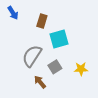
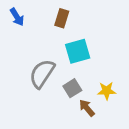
brown rectangle: (42, 21) -> (62, 18), moved
brown arrow: (40, 82) -> (87, 108), moved

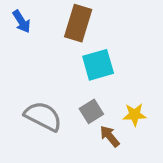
brown rectangle: (62, 18) -> (78, 23), size x1.5
gray semicircle: (42, 74) -> (43, 116), moved, turned 84

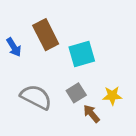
blue arrow: (22, 22) -> (14, 47), moved
brown rectangle: (78, 23) -> (46, 35), moved, turned -44

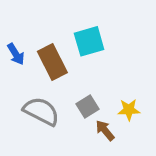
brown rectangle: (46, 35) -> (52, 62), moved
cyan square: (82, 54) -> (89, 41), moved

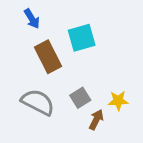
blue arrow: (16, 54) -> (32, 19), moved
brown arrow: (105, 130) -> (96, 120), turned 66

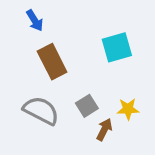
cyan square: (82, 38) -> (117, 47), moved

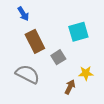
gray square: (87, 106) -> (58, 57), moved

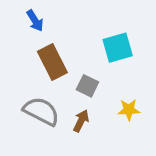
gray square: (58, 57) -> (87, 86), turned -32
brown arrow: (70, 87) -> (81, 121), moved

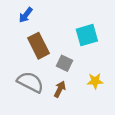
blue arrow: (35, 21) -> (26, 15), turned 70

